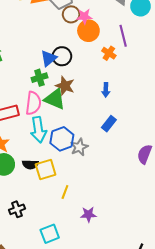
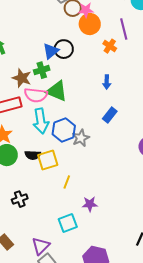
brown star: (65, 86) -> (22, 78), moved
pink semicircle: (33, 103) -> (36, 95), turned 90
cyan square: (50, 234) -> (68, 223), moved

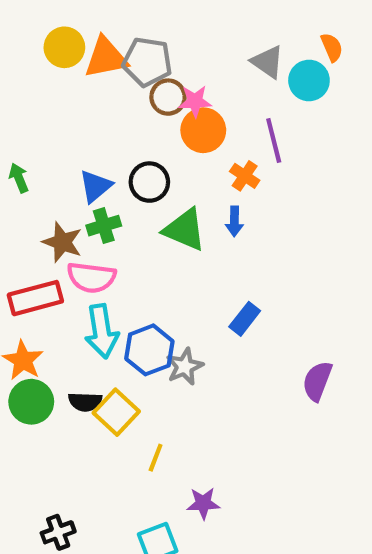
blue triangle: (51, 51) -> (95, 186), moved
blue arrow: (107, 82) -> (234, 221), moved
green triangle: (57, 91) -> (185, 230), moved
yellow square: (48, 160) -> (116, 412), turned -30
black cross: (20, 199) -> (58, 532), moved

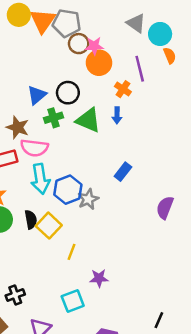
orange semicircle: (332, 47) -> (170, 56), moved
orange triangle: (106, 58) -> (43, 21), turned -44
green cross: (104, 226) -> (54, 118), moved
black semicircle: (85, 402) -> (31, 220), turned -102

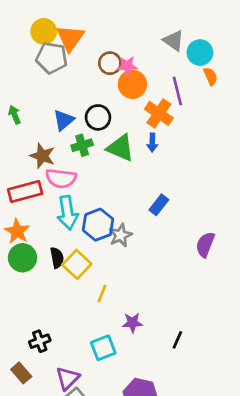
gray pentagon: (67, 23) -> (52, 58), moved
orange cross: (123, 89) -> (159, 113), size x1.5
black line: (159, 320) -> (177, 340), moved

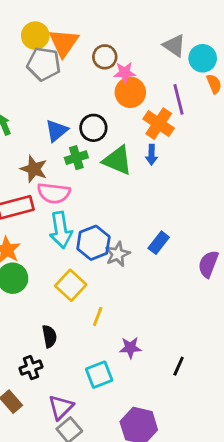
brown circle: (110, 63) -> (105, 57), moved
blue rectangle: (159, 205) -> (159, 243), moved
black semicircle: (57, 258) -> (49, 336), moved

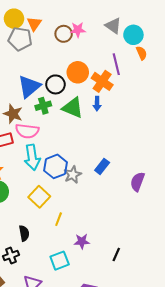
orange triangle: (64, 43) -> (34, 24), size x0.7
pink star: (125, 72) -> (78, 30), moved
orange circle: (130, 92) -> (78, 72), moved
blue triangle: (57, 131) -> (29, 86), size x1.4

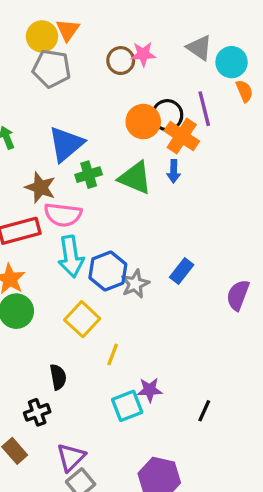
orange triangle: (34, 24) -> (68, 30), moved
black circle: (55, 84) -> (167, 115), moved
cyan square: (60, 261) -> (127, 406), moved

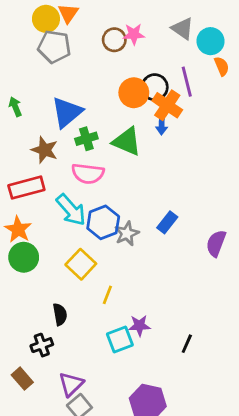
blue arrow: (174, 171) -> (162, 125), moved
pink semicircle: (63, 215) -> (88, 174), moved
cyan arrow: (71, 257) -> (71, 210), turned -32

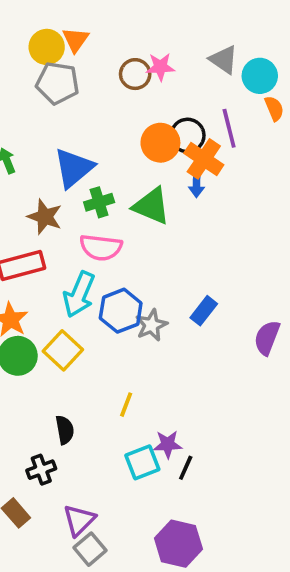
cyan arrow: (71, 210) -> (79, 294), turned 64
yellow square: (81, 264) -> (63, 350), moved
black line: (187, 344) -> (186, 468), moved

